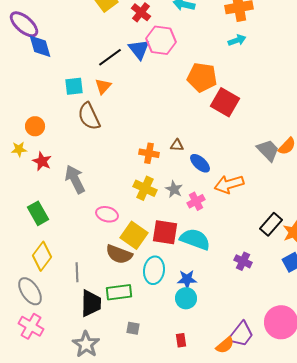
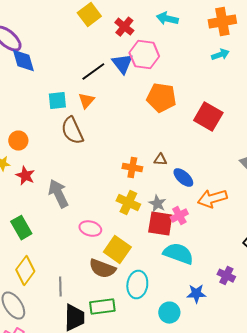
orange pentagon: (202, 77) -> (161, 98), moved
red square: (165, 232) -> (160, 224), moved
blue star: (187, 279) -> (196, 294), moved

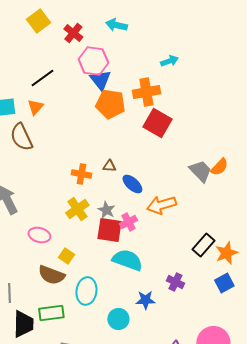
orange cross: (222, 22) -> (146, 92), moved
blue triangle: (122, 64) -> (100, 80), moved
yellow cross: (128, 203) -> (77, 209), turned 30
yellow square: (117, 250) -> (66, 256), size x0.6

